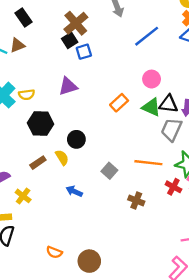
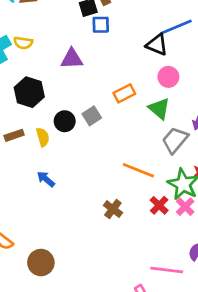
yellow semicircle: (27, 95) -> (23, 43), moved
black triangle: (169, 104) -> (157, 45), moved
gray square: (109, 171) -> (92, 116), moved

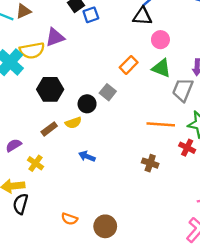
yellow semicircle: (23, 43) -> (32, 50), size x1.5
purple triangle: (72, 59) -> (55, 37), moved
yellow semicircle: (43, 137) -> (73, 123), turned 105

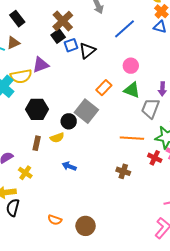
black triangle: (142, 16) -> (87, 51), moved, turned -42
gray square: (108, 92) -> (86, 111), size x1.6
brown rectangle: (49, 129) -> (37, 143), turned -40

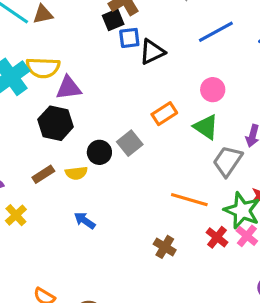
purple triangle: (41, 65) -> (69, 88), moved
gray square: (86, 111) -> (130, 143), size x0.7
brown rectangle: (37, 143) -> (43, 174), turned 32

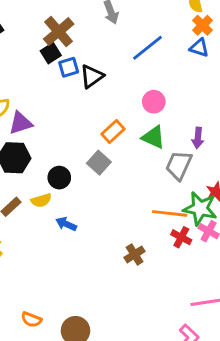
gray square: (130, 143) -> (99, 163), moved
orange line: (189, 200) -> (170, 213), moved
blue arrow: (85, 221) -> (66, 224), moved
brown cross: (165, 247) -> (135, 254), turned 36

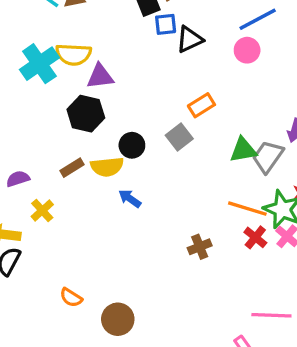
pink circle: (154, 102) -> (247, 50), moved
green triangle: (153, 137) -> (243, 150), moved, turned -45
yellow semicircle: (41, 200) -> (107, 167), size x1.4

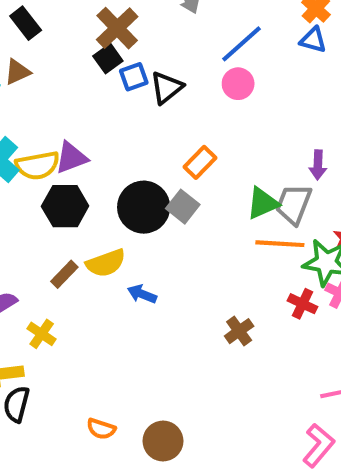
yellow semicircle: (73, 54) -> (38, 165), moved
black circle: (132, 145) -> (144, 207), moved, size x1.6
orange line: (247, 209) -> (280, 244), moved

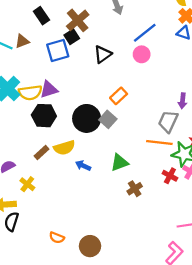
black rectangle: (26, 23) -> (41, 16), moved
blue square: (134, 77) -> (58, 51), moved, size x1.5
green triangle: (263, 203) -> (119, 163), moved

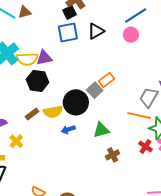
blue square: (58, 51) -> (68, 33), moved
orange rectangle: (119, 96) -> (107, 80), moved
black circle: (87, 118) -> (76, 102), moved
blue arrow: (83, 166) -> (68, 130), turned -48

